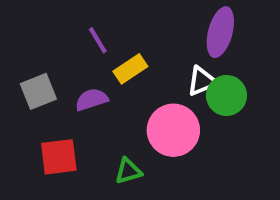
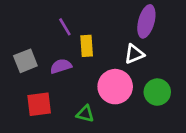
yellow rectangle: (130, 69) -> (87, 46), turned -60
green circle: (226, 95) -> (157, 92), moved
green triangle: (128, 171) -> (85, 114), turned 30

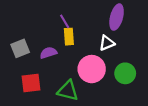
purple line: (65, 27) -> (65, 21), moved
green triangle: (85, 114) -> (68, 91), size x1.5

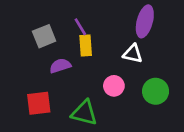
white triangle: (107, 43) -> (133, 54), turned 35
gray square: (20, 48) -> (44, 36), moved
pink circle: (92, 69) -> (114, 86), size x0.6

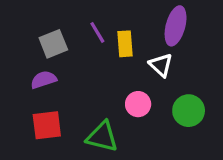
yellow rectangle: (86, 46) -> (125, 44), moved
white triangle: (133, 54) -> (161, 65), turned 30
purple semicircle: (60, 66) -> (44, 80), moved

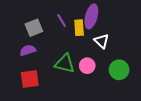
purple ellipse: (176, 26) -> (91, 16), moved
green triangle: (102, 137) -> (65, 64), moved

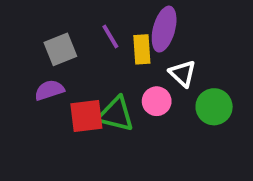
pink circle: (87, 66) -> (157, 101), moved
green circle: (119, 70) -> (214, 107), moved
red square: (30, 79) -> (86, 116), moved

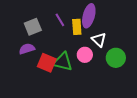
red square: (86, 116) -> (47, 63), turned 30

